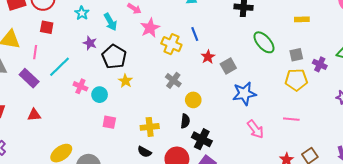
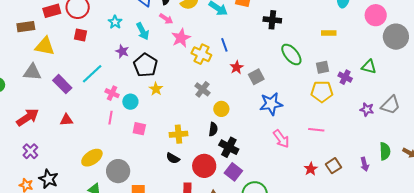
pink line: (35, 52) -> (110, 118), moved

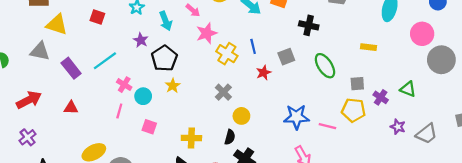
gray square: (256, 77) -> (286, 57), moved
purple star: (367, 109) -> (398, 127), moved
pink line: (316, 130) -> (327, 126), moved

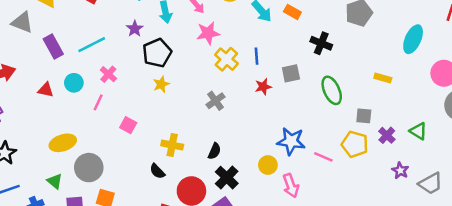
cyan circle: (143, 96) -> (74, 83), moved
yellow circle: (241, 116) -> (268, 165), moved

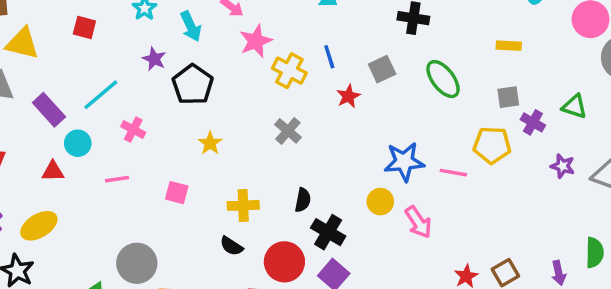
cyan circle: (74, 83) -> (78, 143), moved
yellow star: (161, 84) -> (210, 143), moved
pink line: (98, 102) -> (117, 179), moved, turned 70
gray square: (364, 116) -> (508, 97), moved
yellow ellipse: (63, 143) -> (39, 226), moved

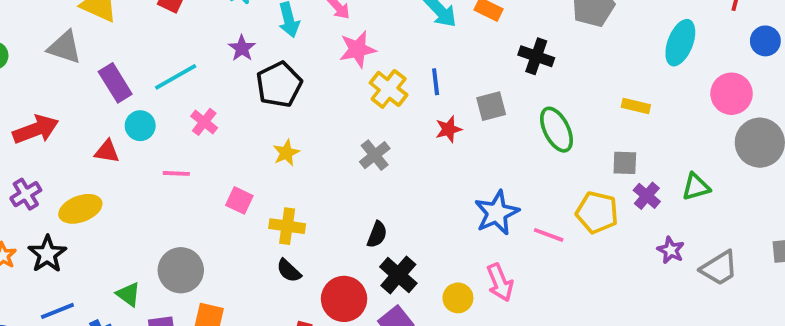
green triangle: (574, 107) -> (696, 187), turned -44
blue star: (404, 162) -> (497, 213), turned -30
yellow circle: (380, 202) -> (458, 298), moved
yellow cross: (243, 205) -> (287, 226), moved

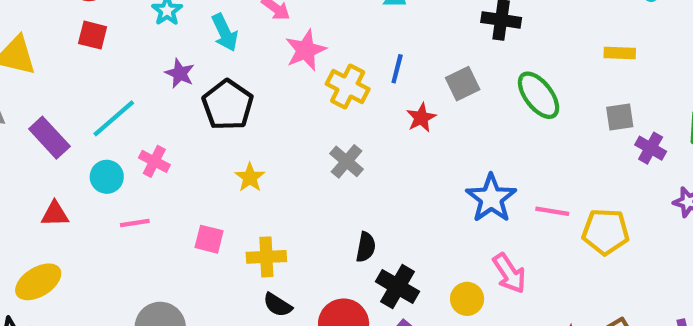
blue line: (436, 82) -> (397, 69), turned 32
cyan circle: (140, 126) -> (107, 177), moved
yellow pentagon: (597, 212) -> (606, 232), moved

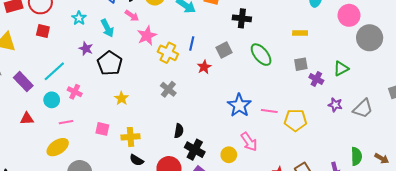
yellow ellipse: (38, 282) -> (58, 147), moved

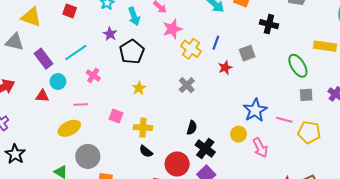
yellow rectangle: (300, 33) -> (325, 46), size x1.5
green ellipse: (261, 55) -> (298, 66), moved
gray square: (301, 64) -> (306, 95), moved
cyan circle: (52, 100) -> (58, 82), moved
yellow circle: (229, 155) -> (238, 134), moved

